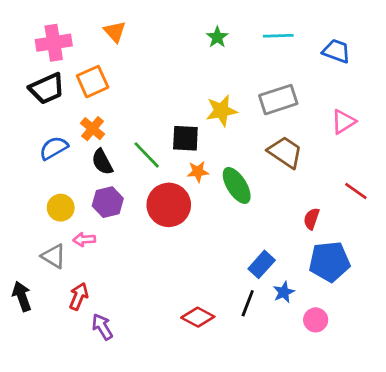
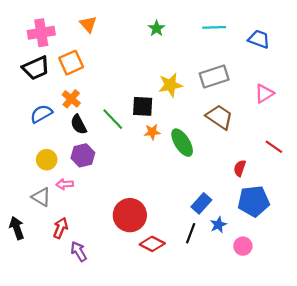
green star: (217, 37) -> (157, 28), moved
red circle: (169, 205) -> (130, 215), moved

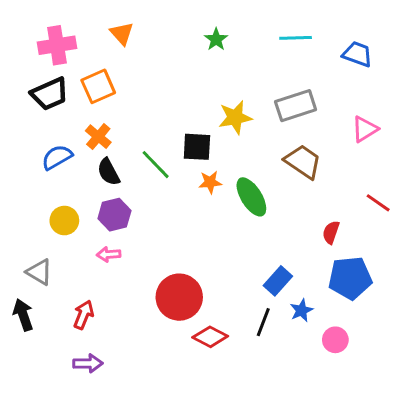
pink arrow: (65, 184) -> (109, 254), moved
gray triangle: (41, 197) -> (39, 272), moved
purple arrow: (79, 251) -> (88, 363), moved, turned 120

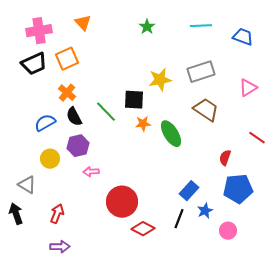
blue semicircle: (57, 157) -> (45, 123), moved
yellow circle: (64, 221) -> (50, 159), moved
pink arrow: (109, 254) -> (91, 172), moved

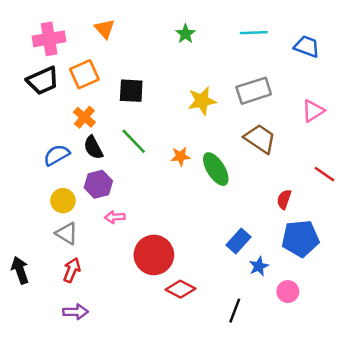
black square: (134, 100) -> (131, 91), moved
gray triangle: (27, 185) -> (67, 233), moved
black line: (179, 219) -> (235, 311), moved

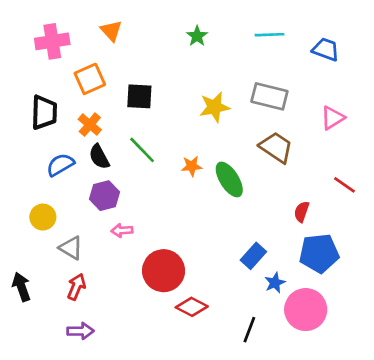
black trapezoid: (43, 81) -> (44, 112), moved, turned -64
gray rectangle: (254, 91) -> (269, 96), turned 32
yellow circle: (63, 201) -> (43, 217), moved
pink circle: (288, 292) -> (306, 310), size x1.8

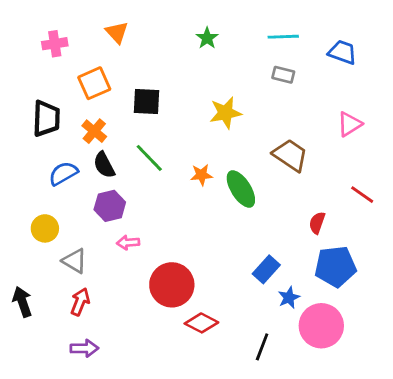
pink cross: (52, 41) -> (55, 44), size x0.7
gray rectangle: (269, 96) -> (283, 75), moved, size x0.6

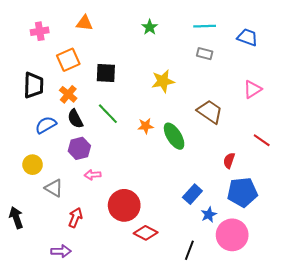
orange triangle: (117, 32) -> (84, 23), turned -42
red arrow: (80, 302) -> (75, 218), moved

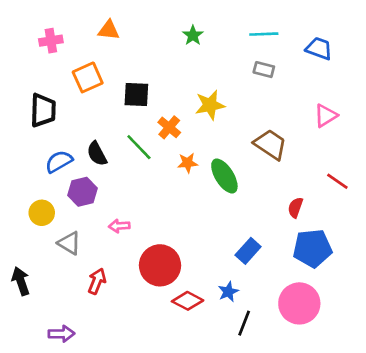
orange cross: (68, 94) -> (169, 127), moved
purple hexagon: (79, 148) -> (82, 192), moved
blue star: (209, 215) -> (228, 292), moved
purple arrow: (61, 251) -> (61, 334), moved

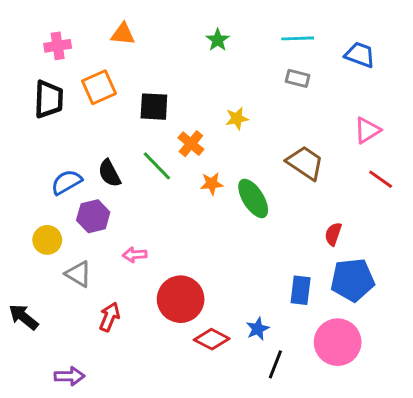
yellow star: (210, 105) -> (237, 118), size x0.7
black trapezoid: (43, 110) -> (49, 99), moved
red line: (337, 181) -> (381, 179), moved
blue rectangle: (248, 251) -> (301, 290), moved, turned -35
black arrow: (21, 281) -> (24, 317), turned -32

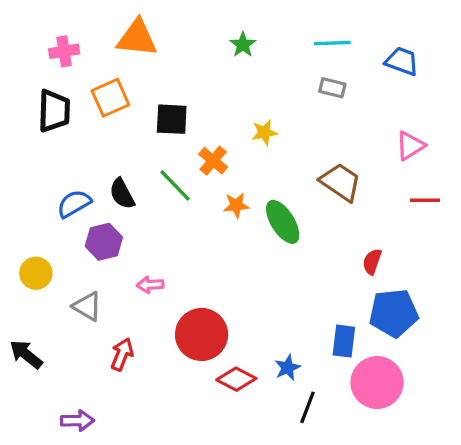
orange triangle: (123, 34) -> (137, 38), size x1.5
red line: (381, 179) -> (425, 200), turned -35
yellow circle: (47, 240) -> (36, 273), moved
blue rectangle: (301, 290) -> (344, 341), moved

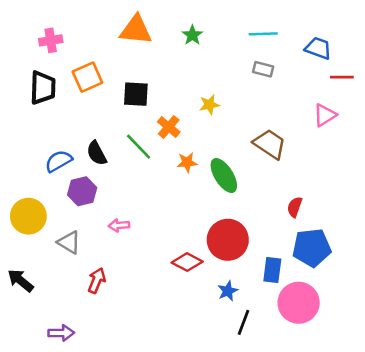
orange triangle: (137, 38) -> (136, 30), moved
red line: (425, 200) -> (342, 77), moved
yellow circle: (36, 273) -> (28, 216), size x1.4
red circle: (202, 334) -> (228, 240), moved
red diamond: (236, 379) -> (187, 262), moved

